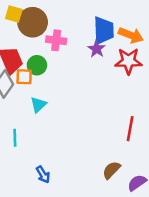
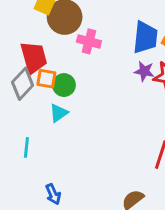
purple star: (97, 49) -> (144, 71), moved, turned -30
green circle: (37, 65) -> (64, 85), moved

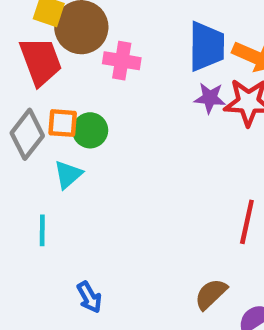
red trapezoid: (34, 57) -> (41, 61), moved
cyan triangle: (59, 113) -> (68, 175), moved

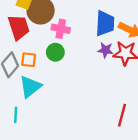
green circle: (90, 130) -> (55, 52), moved
cyan triangle: (68, 175) -> (30, 87), size x1.5

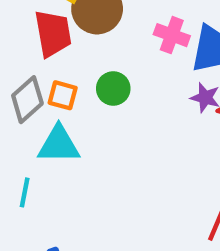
pink cross: (61, 29) -> (172, 35), moved
cyan triangle: (30, 87) -> (59, 145), turned 30

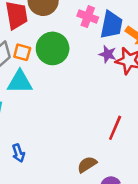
green circle: (113, 89) -> (53, 48), size x1.6

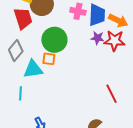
orange square: (22, 52) -> (49, 59), moved
red line: (115, 128) -> (112, 94), turned -42

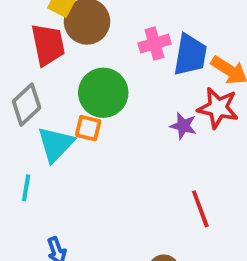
pink cross: (78, 11) -> (155, 44), turned -35
purple star: (97, 38) -> (183, 126), moved
cyan triangle: (33, 69) -> (56, 144), turned -45

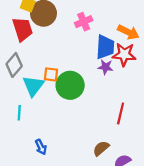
blue trapezoid: (190, 55) -> (105, 47), moved
green circle: (103, 93) -> (70, 85), moved
red line: (200, 209) -> (121, 114), turned 40

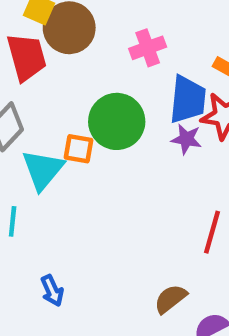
green circle: (70, 85) -> (117, 121), moved

